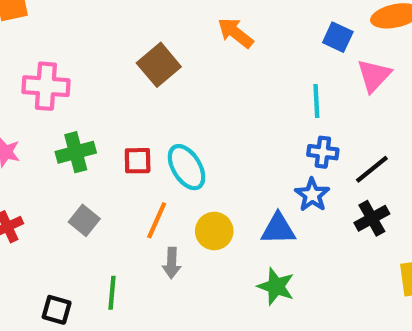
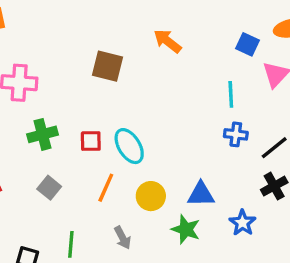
brown square: (159, 65) -> (108, 66), turned -36
blue star: (312, 195) -> (242, 223), moved
gray arrow: (172, 263) -> (123, 238), moved, turned -30
green star: (276, 286) -> (186, 229), moved

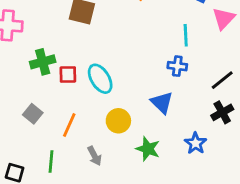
green cross: (43, 134) -> (43, 62), moved
blue cross: (236, 134) -> (177, 66), moved
orange line: (106, 188) -> (69, 125), moved
blue triangle: (201, 194) -> (162, 103), moved, turned 45

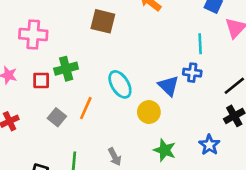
red square: (68, 75) -> (41, 80), moved
blue triangle: (162, 103) -> (169, 86), moved
yellow circle: (118, 121) -> (149, 112), moved
orange line: (69, 125) -> (86, 108), moved

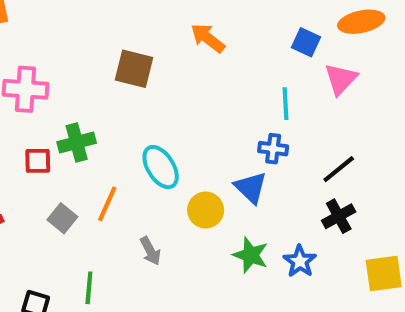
blue triangle: (169, 86) -> (251, 188), moved
green star: (165, 150) -> (251, 255), moved
gray arrow: (115, 157) -> (150, 251), moved

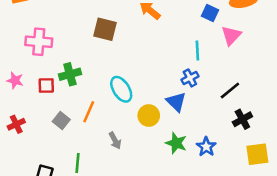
blue cross: (273, 149) -> (190, 78), turned -35
black cross: (339, 216) -> (242, 119), moved

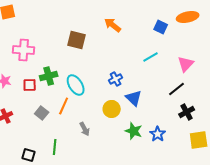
pink triangle: (231, 36) -> (186, 64), moved
cyan line: (197, 51) -> (151, 57), turned 63
blue cross: (190, 78) -> (116, 79), moved
cyan ellipse: (121, 89) -> (76, 85), moved

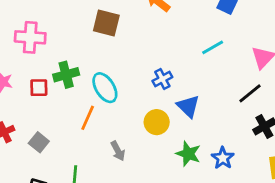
gray square: (42, 113) -> (39, 142), moved

